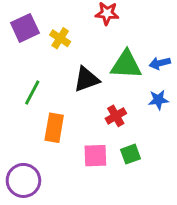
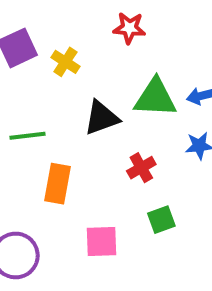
green line: (32, 92) -> (28, 136), turned 55
pink square: (95, 156) -> (101, 241), moved

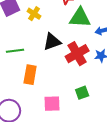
green triangle: (155, 98) -> (80, 18), moved
red cross: (141, 168) -> (77, 54), moved, size x1.6

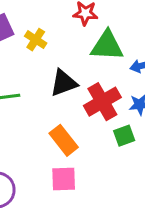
orange rectangle: (30, 75) -> (64, 140), moved, turned -48
green square: (82, 93) -> (124, 136), moved

